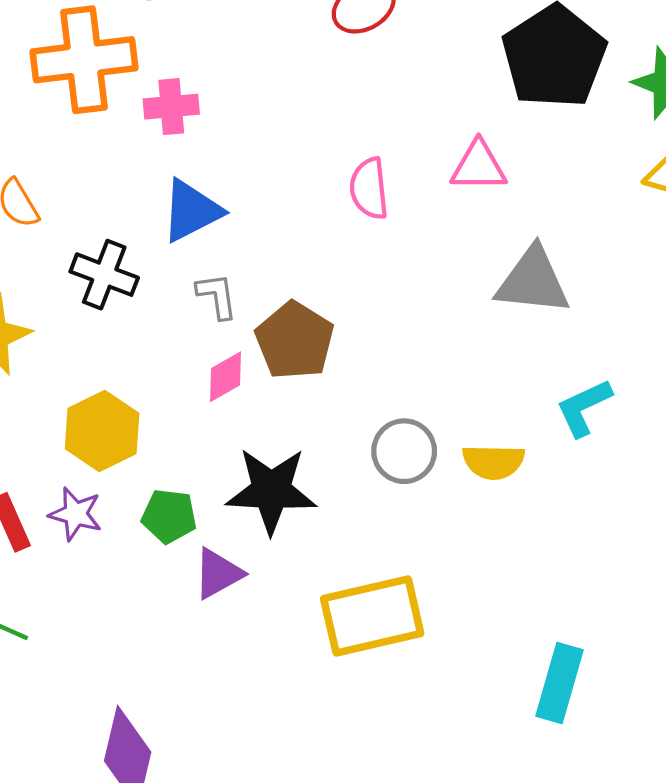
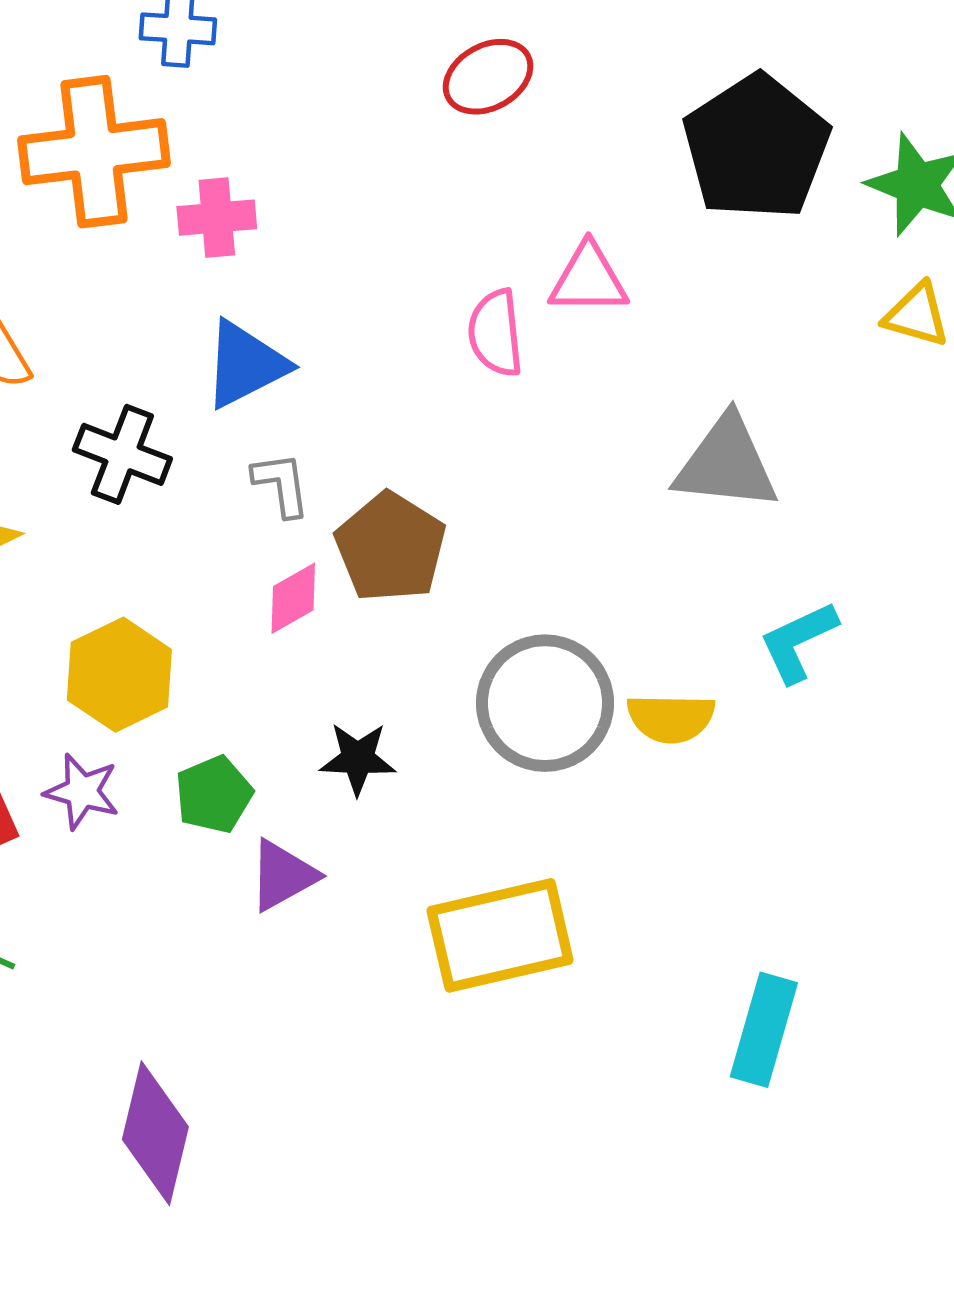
pink triangle: (479, 166) -> (588, 279), moved
gray circle: (404, 451) -> (545, 703), size x1.5
black star: (271, 491) -> (358, 759), size x0.6
green pentagon: (169, 516) -> (214, 795), turned -30

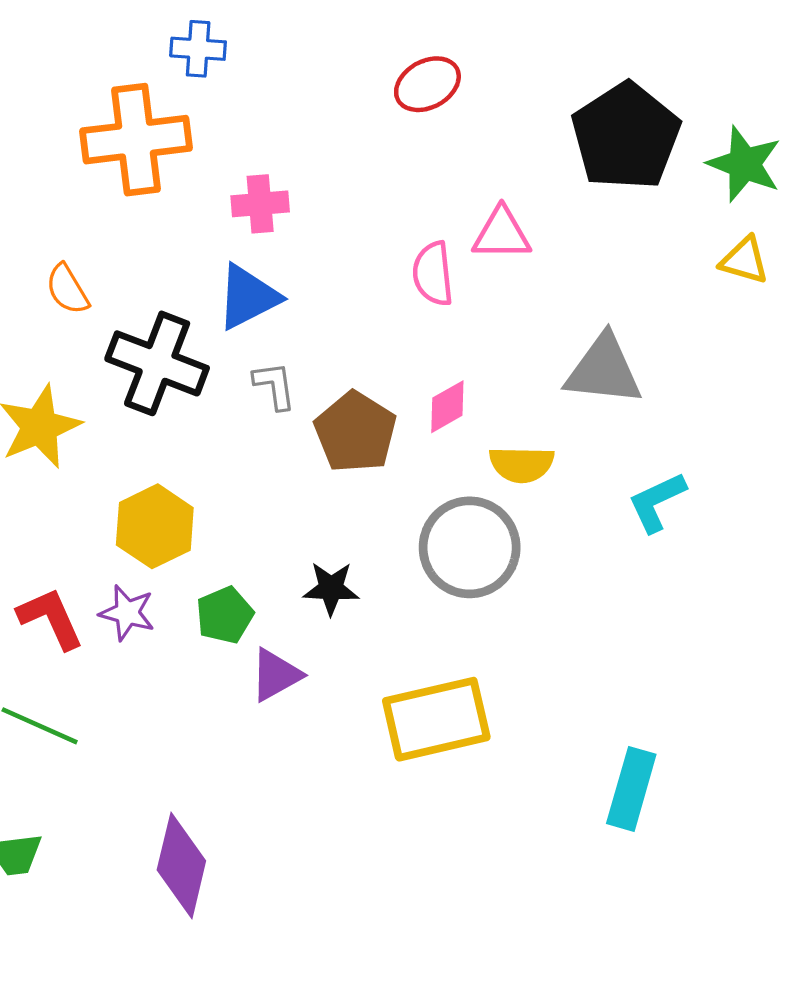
pink cross: (217, 218) -> (260, 204), moved
black cross: (122, 454) -> (157, 363), size x1.4
pink diamond: (293, 598) -> (447, 407), moved
yellow semicircle: (671, 718) -> (522, 464), moved

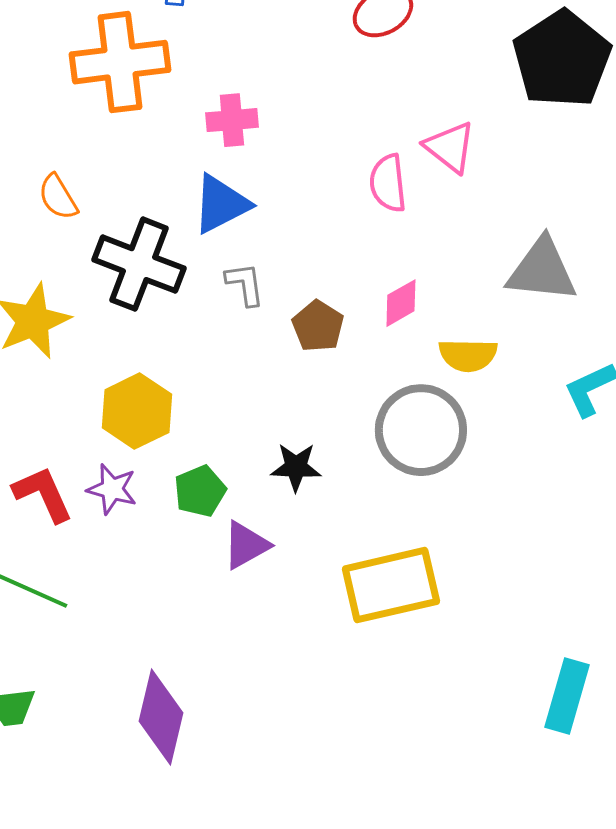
pink triangle: (502, 234) -> (450, 147), turned 38
brown pentagon: (355, 432) -> (318, 326), size x0.7
cyan rectangle: (631, 789) -> (567, 696), moved

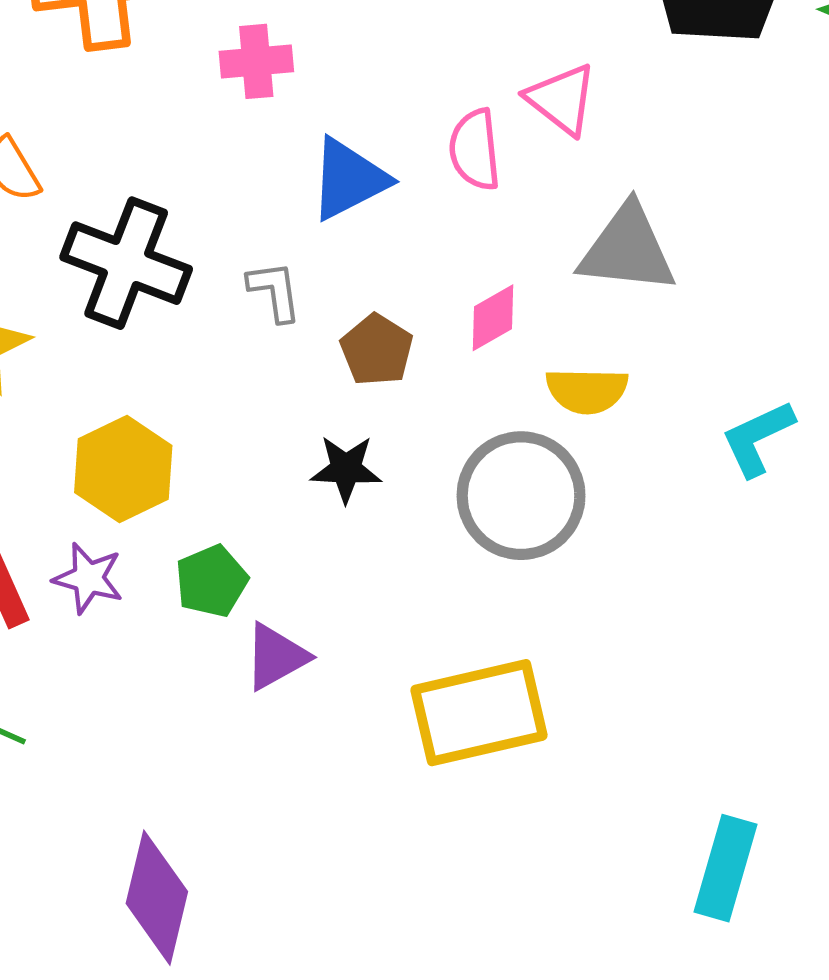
blue triangle: (221, 204) -> (349, 179), moved
gray triangle: (542, 270) -> (627, 249), moved
black star: (296, 467) -> (346, 469), moved

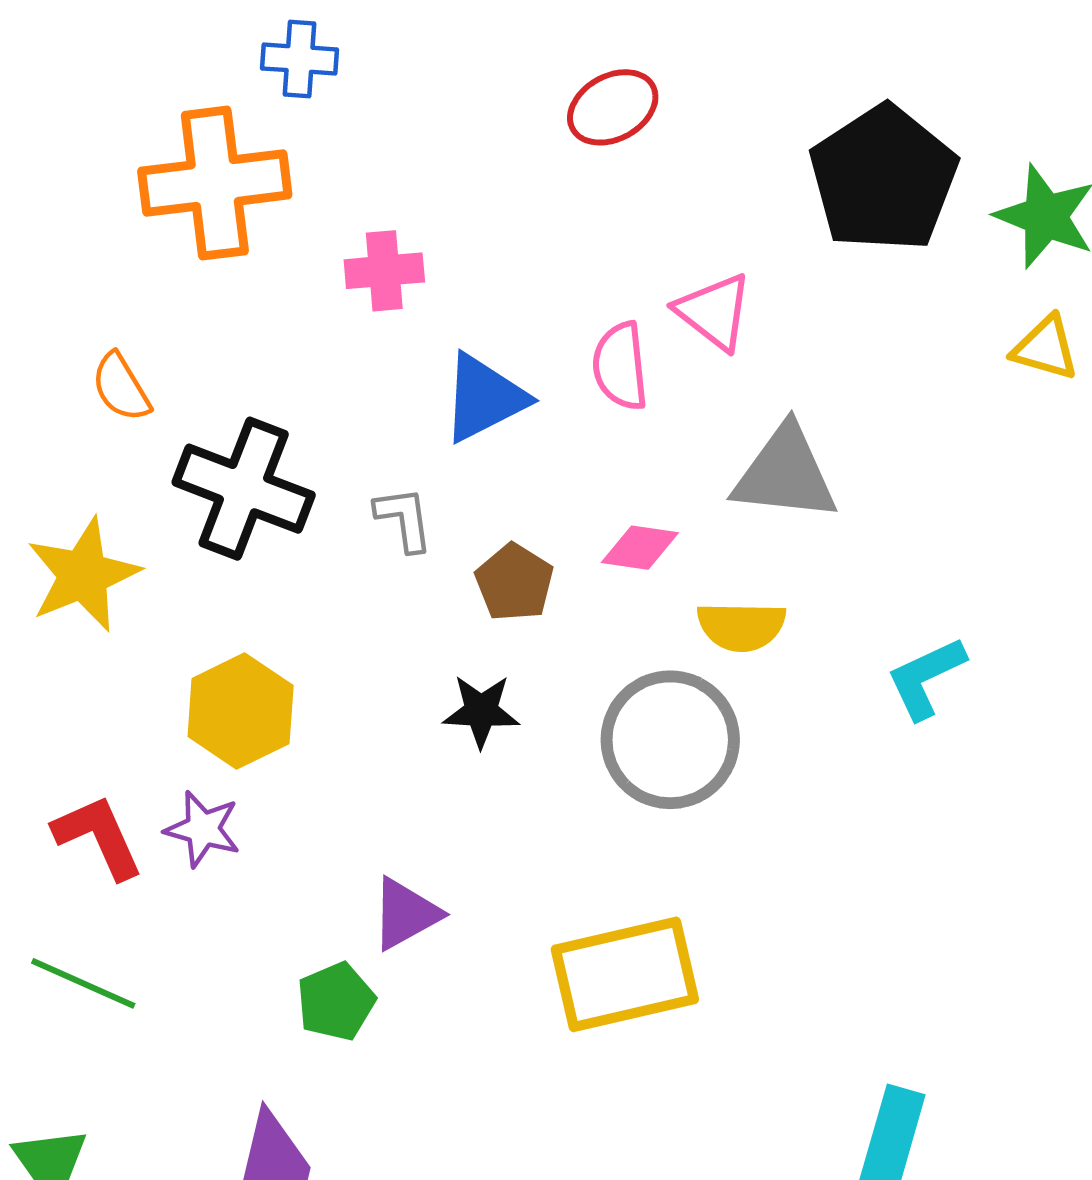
pink diamond: (493, 318) -> (640, 548), turned 38
green pentagon: (211, 581) -> (336, 1002), moved

